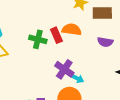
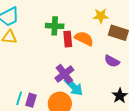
green cross: (38, 39) -> (55, 26), moved, turned -30
cyan arrow: (77, 78) -> (74, 87), size x1.5

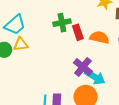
orange semicircle: (84, 39) -> (99, 37), moved

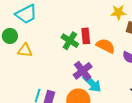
green cross: (62, 23) -> (70, 41), moved, turned 30
yellow triangle: (21, 44) -> (25, 50), moved

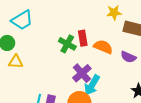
yellow triangle: (25, 50) -> (16, 62), moved
cyan arrow: (92, 83) -> (92, 85), turned 80

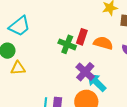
red rectangle: (83, 38) -> (82, 37), turned 35
cyan arrow: (92, 85) -> (97, 82), turned 110

